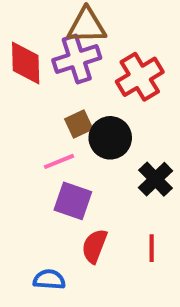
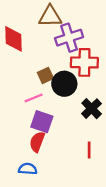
purple cross: (77, 59) -> (69, 38), moved
red cross: (140, 77) -> (84, 62), moved, turned 32
red semicircle: (94, 246) -> (37, 142), moved

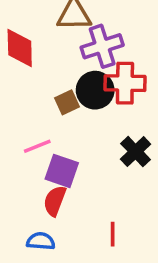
black circle: (64, 84) -> (95, 90), moved
pink line: (34, 98) -> (37, 146), moved
red line: (89, 150) -> (113, 234), moved

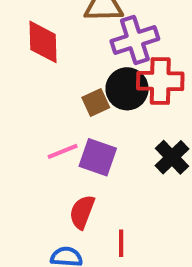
purple square: (62, 171) -> (98, 157), moved
red line: (113, 234) -> (121, 243), moved

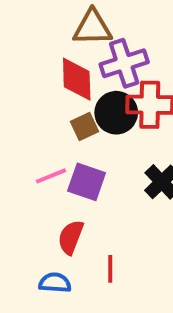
red diamond: (43, 42) -> (77, 79), moved

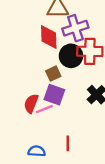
brown square: (85, 127) -> (53, 74), moved
pink line: (51, 176) -> (44, 109), moved
red semicircle: (71, 237) -> (31, 104), moved

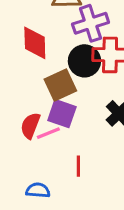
red diamond: (49, 37) -> (35, 43), moved
brown square: (53, 74) -> (60, 85), size x1.5
red line: (68, 143) -> (78, 166), moved

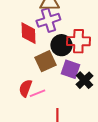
purple cross: (91, 23) -> (48, 20), moved
purple square: (62, 114) -> (70, 69), moved

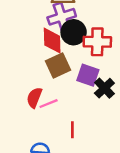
red diamond: (28, 33) -> (52, 41), moved
black circle: (61, 45) -> (74, 32), moved

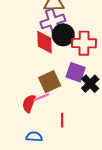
brown square: (58, 66) -> (50, 82), moved
red semicircle: (34, 98) -> (29, 103), moved

